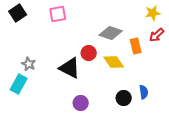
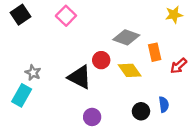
pink square: (58, 14) -> (66, 16), turned -36
red arrow: (157, 35) -> (179, 66), moved

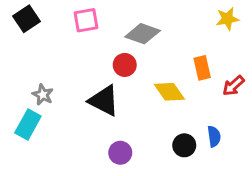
pink square: (66, 16) -> (86, 20), turned 36
gray diamond: (126, 37) -> (143, 34), moved
red circle: (101, 60) -> (125, 65), moved

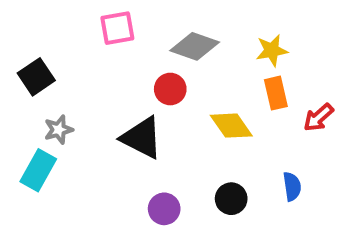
black square: (26, 19) -> (36, 77), moved
yellow star: (227, 19) -> (272, 50), moved
gray star: (43, 95) -> (59, 130), turned 30
black circle: (184, 145) -> (231, 199), moved

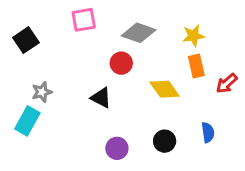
black square: (36, 77) -> (26, 40), moved
black triangle: (142, 138) -> (101, 98), size x0.7

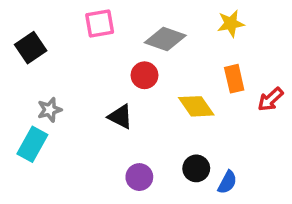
yellow star: (193, 36) -> (231, 24), moved
blue semicircle: (208, 132) -> (227, 182), moved, turned 36

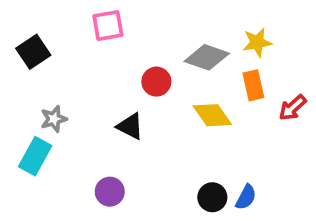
yellow star: (231, 24) -> (257, 42), moved
gray diamond: (165, 39) -> (207, 57), moved
black circle: (196, 168) -> (212, 197), moved
purple circle: (139, 177) -> (110, 192), moved

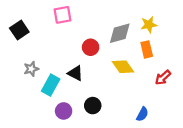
gray diamond: (207, 57) -> (120, 33), turned -35
red arrow: (293, 108) -> (163, 77), moved
cyan rectangle: (35, 156) -> (51, 85), moved
black circle: (212, 197) -> (93, 106), moved

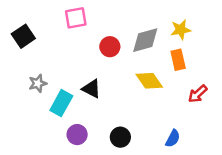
red circle: (91, 47) -> (110, 47), moved
black circle: (93, 106) -> (120, 137), moved

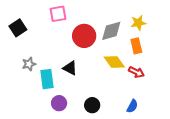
red circle: (110, 47) -> (84, 36), size x1.5
red arrow: (198, 94) -> (136, 72), moved, turned -112
cyan rectangle: (61, 103) -> (47, 79), turned -36

